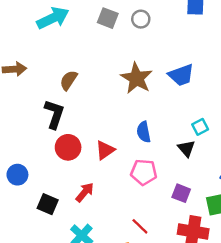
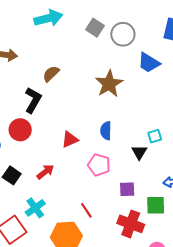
gray circle: (141, 19) -> (123, 34), size x1.5
blue trapezoid: (181, 75) -> (149, 63), moved, turned 40
red circle: (68, 147) -> (20, 130), moved
purple square: (181, 193) -> (127, 189), turned -35

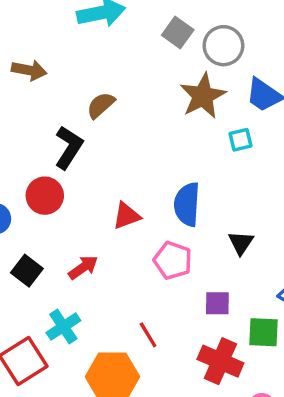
brown star: (109, 84) -> (203, 96), moved
blue semicircle: (106, 131) -> (187, 204), size x1.4
cyan square: (155, 136) -> (240, 140), moved

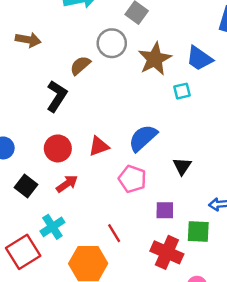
gray circle: (223, 46) -> (112, 43), moved
red circle: (45, 196) -> (58, 148), moved
blue semicircle: (187, 204) -> (143, 138), turned 44

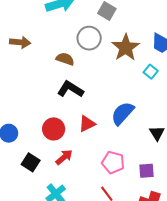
brown semicircle: (80, 65) -> (65, 59), turned 66
cyan square: (182, 91) -> (151, 72), turned -32
black L-shape: (57, 96) -> (70, 89), moved, turned -85
pink pentagon: (132, 179) -> (113, 162), moved

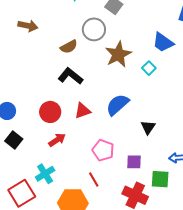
brown star: (126, 48) -> (118, 54), moved
brown semicircle: (65, 59) -> (69, 47), turned 126
black square: (31, 162) -> (14, 140), moved

